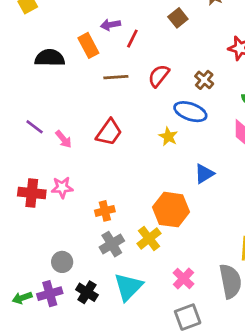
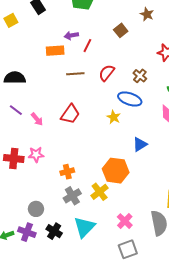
orange rectangle: (88, 45) -> (55, 51), turned -66
black semicircle: (50, 58) -> (15, 78), moved
purple cross: (50, 294) -> (27, 232), turned 36

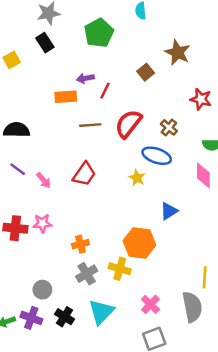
brown star: (147, 14) -> (178, 53), size x1.5
red semicircle: (107, 73) -> (128, 124), size x1.4
yellow cross: (100, 192) -> (120, 269), turned -36

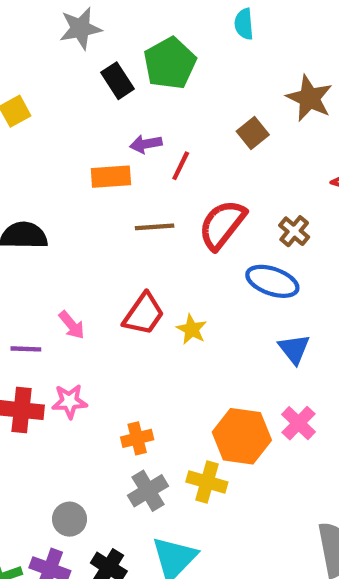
black rectangle: (45, 43) -> (117, 81), moved
purple line: (18, 169) -> (26, 349), moved, turned -35
yellow star: (137, 178) -> (192, 329), moved
blue triangle: (169, 211) -> (294, 349), moved, turned -36
pink cross: (150, 304) -> (299, 423), moved

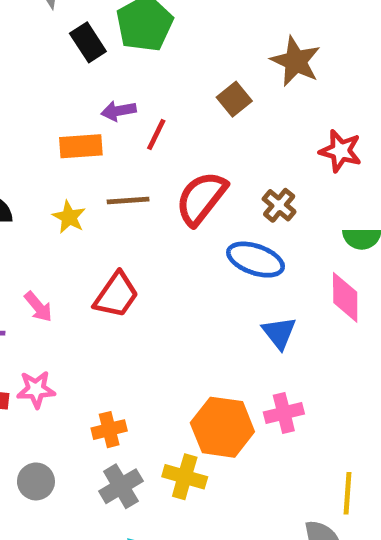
yellow star: (192, 329) -> (69, 217), moved
pink cross: (299, 423) -> (284, 413), turned 32
gray circle: (70, 519) -> (36, 481), moved

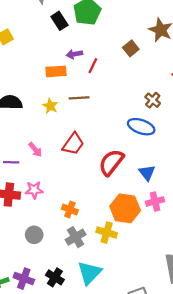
red semicircle: (201, 198) -> (111, 162), moved
blue triangle: (279, 333) -> (147, 173), moved
orange cross: (109, 430) -> (70, 209), turned 35

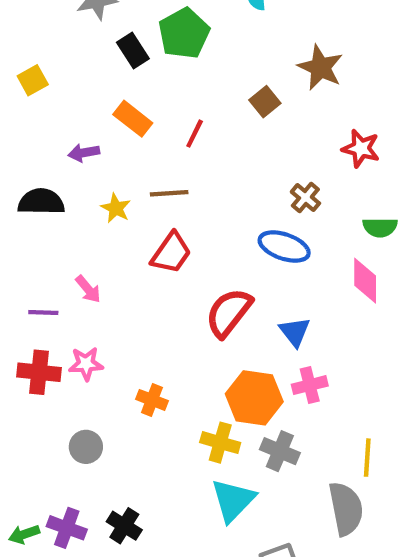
purple arrow: (74, 54) -> (84, 153), moved
orange rectangle: (56, 71) -> (133, 119), moved, turned 42
red trapezoid: (73, 144) -> (171, 253), moved
gray cross: (76, 237) -> (280, 451), moved, turned -36
cyan triangle: (89, 273) -> (233, 500), moved

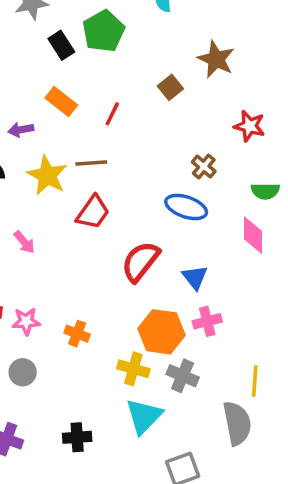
yellow star: (116, 208) -> (47, 175), size x1.6
pink star: (86, 364) -> (26, 321), moved
black cross: (124, 526) -> (77, 437), moved, turned -36

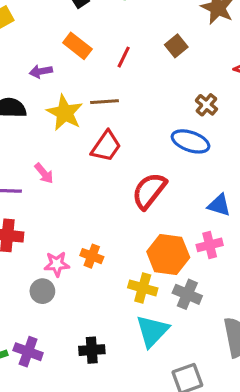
brown square: (170, 87) -> (176, 46), moved
blue triangle: (195, 277) -> (219, 205), moved, turned -35
pink star: (26, 321) -> (57, 264), moved

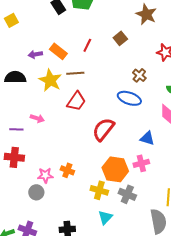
orange rectangle: (77, 46) -> (58, 51), moved
pink arrow: (44, 173) -> (37, 118), turned -32
cyan triangle: (152, 331) -> (105, 217), size x0.7

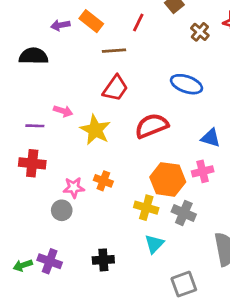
red line: (87, 45) -> (138, 22), moved
brown cross: (139, 75) -> (200, 32), moved
yellow star: (50, 80) -> (95, 130), moved
red semicircle: (103, 129) -> (152, 126), turned 30

